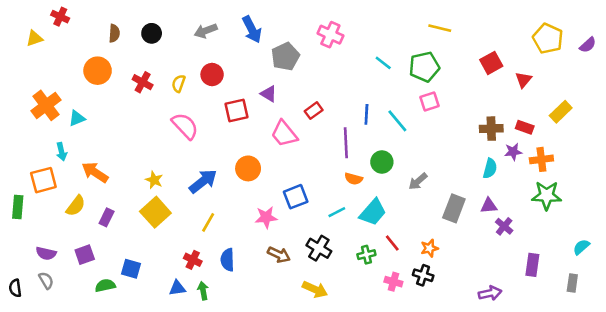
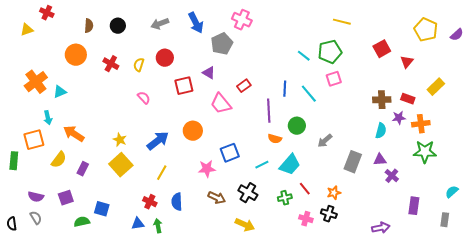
pink cross: (330, 35) -> (242, 20), moved
cyan line: (383, 63) -> (304, 56), moved
pink semicircle: (185, 126) -> (144, 98), size x0.6

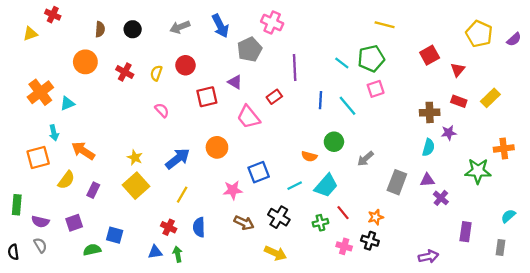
red rectangle: (408, 99) -> (459, 101), moved
purple line: (269, 111) -> (295, 67), moved
orange cross: (421, 124) -> (504, 148), moved
green rectangle: (14, 161) -> (17, 205), moved

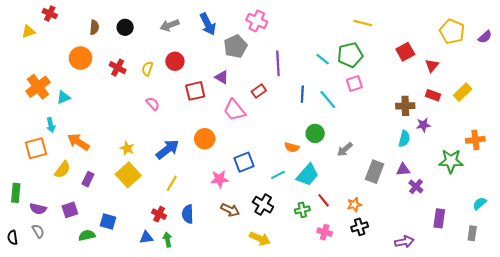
black cross: (370, 241) -> (360, 227), moved, turned -35

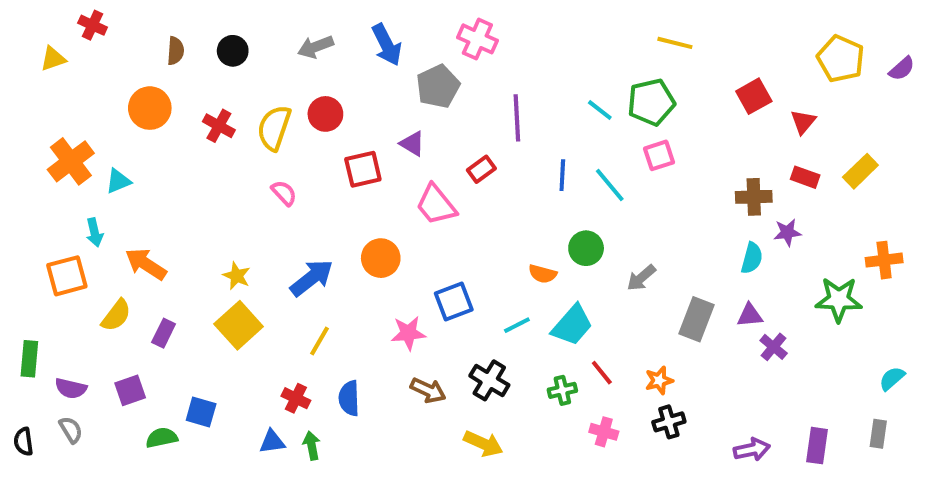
yellow semicircle: (147, 69) -> (274, 128), size x1.6
purple rectangle: (439, 218) -> (817, 446), moved

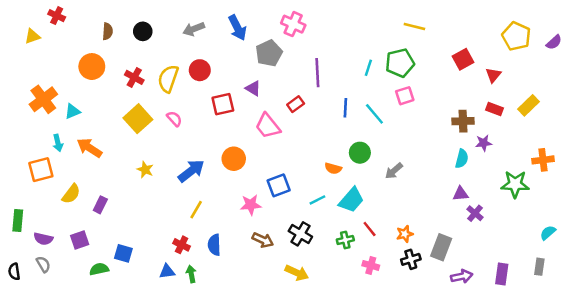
cyan line: (600, 110) -> (368, 68), turned 70
orange arrow: (146, 264) -> (89, 148), moved
gray rectangle: (697, 319) -> (441, 247), moved
yellow square: (239, 325) -> (138, 119), moved

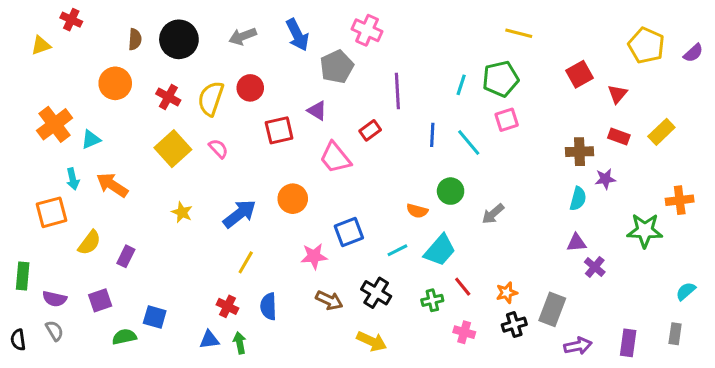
black circle: (143, 31) -> (179, 39), size x1.6

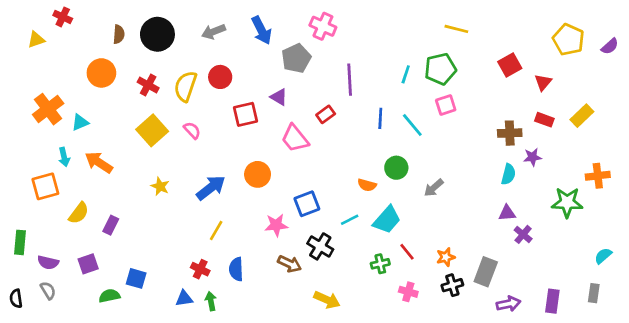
black cross: (376, 293) -> (320, 246), moved

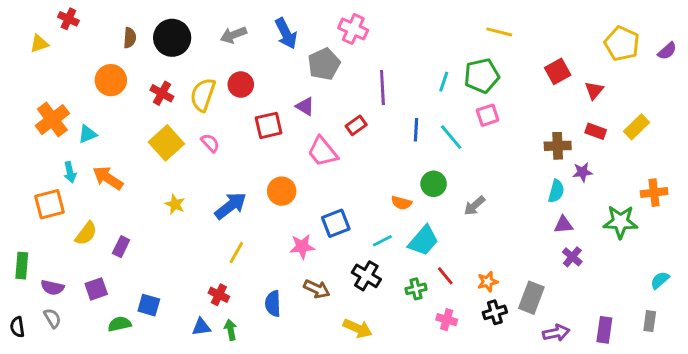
purple triangle: (507, 213) -> (563, 225), moved
black cross: (320, 246) -> (366, 276), moved
blue semicircle: (236, 269) -> (273, 304), moved

